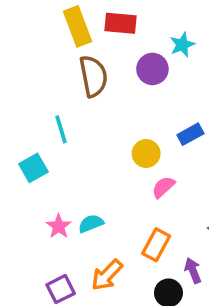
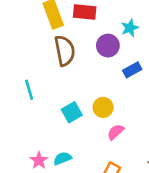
cyan line: (61, 129) -> (29, 90), moved
blue rectangle: (190, 134) -> (132, 70), moved
cyan square: (33, 168) -> (72, 112), moved

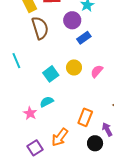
blue rectangle: (132, 70) -> (84, 38), moved
pink semicircle: (116, 132) -> (97, 71), moved
cyan semicircle: (62, 158) -> (47, 102), moved

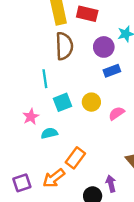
cyan line: (16, 61) -> (45, 79), moved
pink star: (30, 113) -> (31, 117), moved
orange rectangle: (85, 117) -> (75, 158), moved

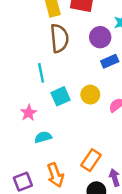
cyan semicircle: (49, 133) -> (43, 137), moved
orange rectangle: (75, 158) -> (91, 160), moved
orange arrow: (54, 178) -> (55, 175), turned -70

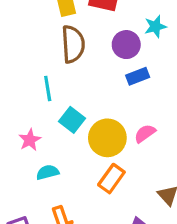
yellow circle: (90, 95) -> (107, 138), moved, size x1.5
cyan square: (61, 96) -> (72, 120), turned -30
orange rectangle: (91, 160) -> (111, 179), moved

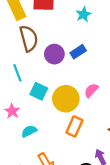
purple circle: (126, 45) -> (54, 54), moved

